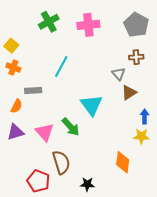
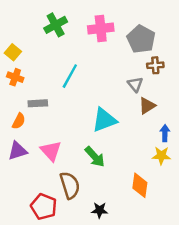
gray pentagon: (136, 25) -> (141, 39), moved
cyan triangle: (91, 105) -> (104, 120), turned 45
green arrow: (71, 127) -> (95, 157), moved

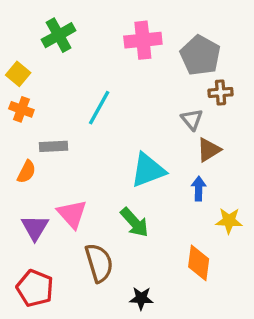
green cross: (56, 25) -> (59, 35), moved
blue arrow: (165, 133) -> (199, 189), moved
purple triangle: (18, 151) -> (35, 227), moved, turned -42
red pentagon: (44, 207) -> (35, 288), moved

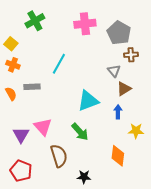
orange semicircle: (27, 172) -> (11, 94), moved, turned -56

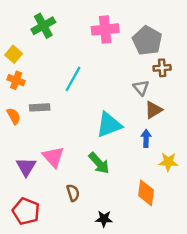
brown semicircle: (59, 156) -> (73, 193), size x0.6

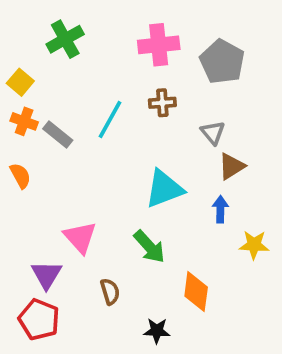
brown cross: (162, 68) -> (162, 103), moved
gray rectangle: (40, 107) -> (58, 135), moved, turned 42
purple triangle: (26, 167) -> (47, 275), moved
orange diamond: (146, 193) -> (196, 292), moved

